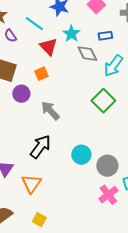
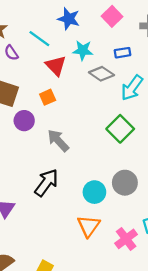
cyan star: (71, 34) -> (83, 50), turned -30
gray diamond: (87, 54) -> (101, 74), turned -30
gray circle: (107, 166) -> (125, 183), moved
orange triangle: (31, 184) -> (89, 226), moved

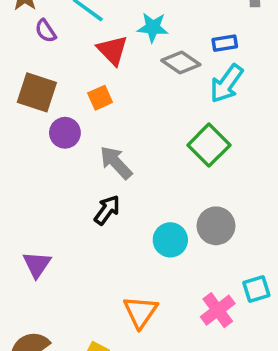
blue rectangle: (123, 53) -> (225, 43), moved
black arrow: (46, 183) -> (107, 210), moved, size x0.7
orange triangle: (89, 226) -> (140, 312), moved

